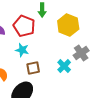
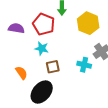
cyan cross: (64, 66) -> (84, 65), turned -32

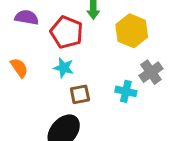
purple semicircle: (16, 28) -> (27, 17), moved
orange semicircle: (21, 73) -> (19, 68), moved

